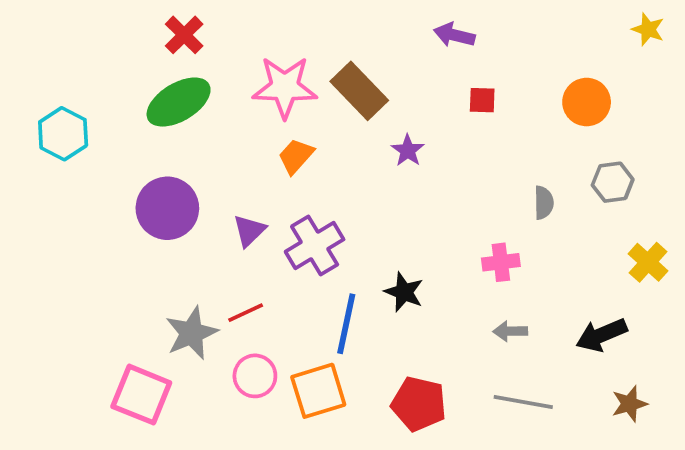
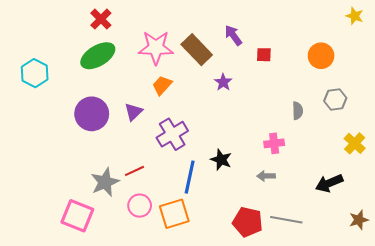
purple arrow: (454, 35) -> (233, 35), moved, turned 40
purple triangle: (249, 231) -> (133, 112), moved
gray arrow: (510, 331) -> (266, 176), moved
red pentagon: (419, 404) -> (248, 222), moved
brown star: (629, 404) -> (359, 220), moved

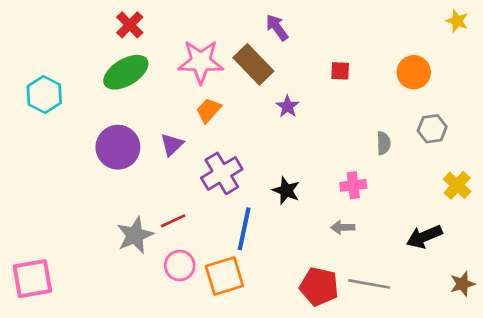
purple arrow: (233, 35) -> (277, 28), moved
black star: (221, 160) -> (286, 191), moved
pink square: (77, 216) -> (32, 279), moved, turned -32

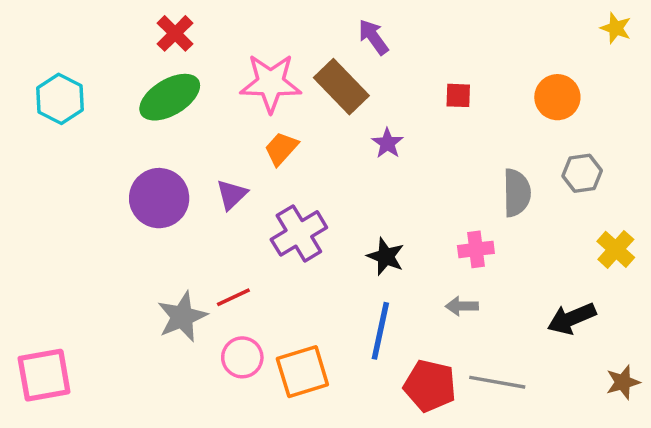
cyan hexagon: (44, 95) -> (60, 99), moved
gray semicircle: (384, 143) -> (517, 193), size x1.5
blue line: (244, 229) -> (380, 331), moved

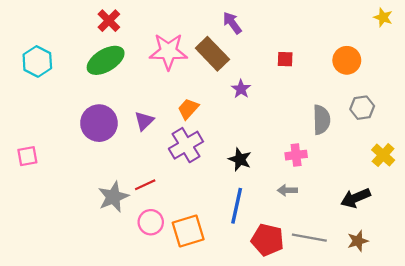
orange trapezoid: (281, 149) -> (188, 109), moved
pink square: (44, 375) -> (27, 156), moved, size x0.6
brown star: (623, 382) -> (358, 241), moved

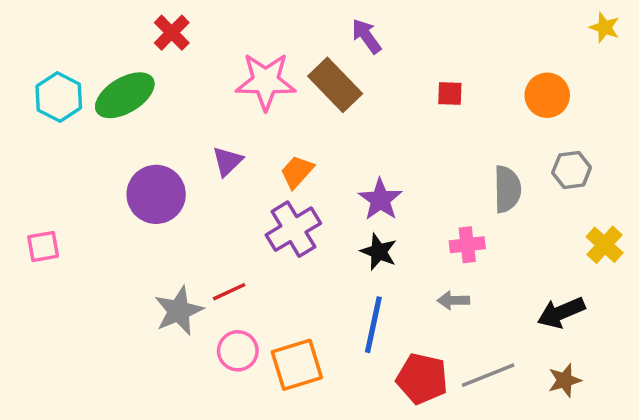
green ellipse: (106, 60) -> (125, 95), moved
purple star: (241, 89) -> (380, 200), moved, size x1.4
purple triangle: (144, 121) -> (227, 161), moved
gray line: (309, 238) -> (488, 375), turned -32

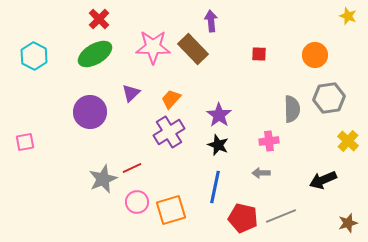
purple arrow: (366, 36) -> (211, 21), turned 30
green ellipse: (125, 95) -> (95, 54), moved
gray hexagon: (572, 170) -> (329, 98), size x1.4
brown star: (565, 380) -> (348, 223), moved

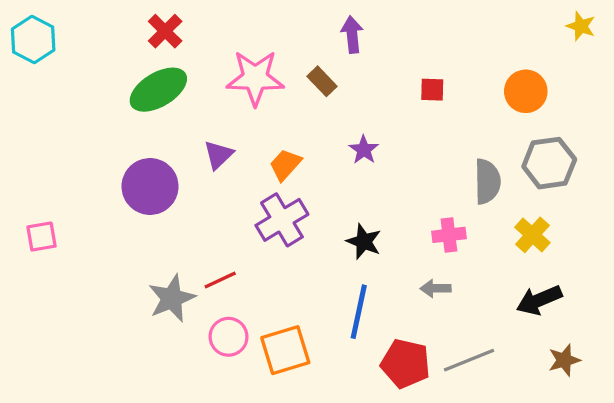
brown rectangle: (193, 49) -> (322, 81), size x0.6
cyan hexagon: (34, 56) -> (33, 40), moved
purple star: (219, 115) -> (364, 150), moved, size x0.7
yellow cross: (348, 141) -> (532, 235), moved
brown star: (348, 223) -> (564, 360), moved

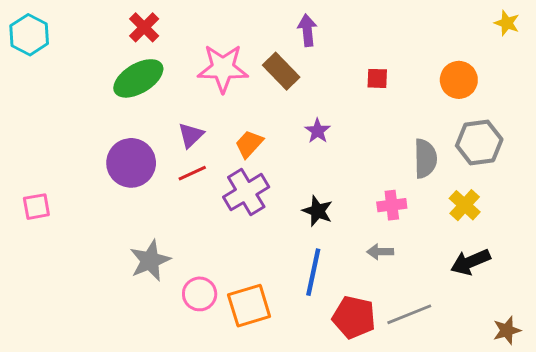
brown rectangle: (322, 81) -> (281, 71), size x1.4
red line: (220, 280) -> (192, 173), moved
brown star: (564, 360) -> (507, 330), moved

